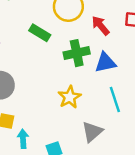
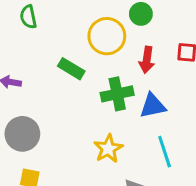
red arrow: (101, 26) -> (147, 60), turned -132

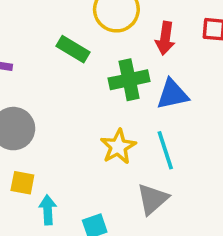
cyan line: (165, 152) -> (165, 150), moved

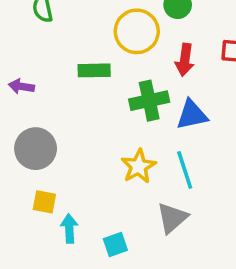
green rectangle: (73, 49) -> (94, 70), turned -32

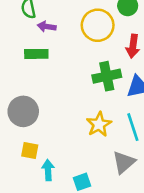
green rectangle: (94, 70) -> (36, 54), moved
purple arrow: (21, 86) -> (47, 27), moved

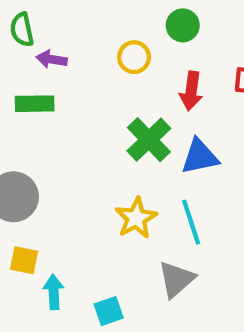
yellow circle: (98, 25) -> (134, 57), size x0.6
green cross: (107, 76) -> (149, 140), turned -32

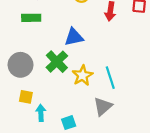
green cross: (149, 140) -> (57, 62), moved
blue triangle: (200, 157) -> (74, 37), moved

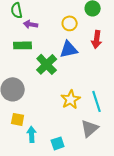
blue triangle: (74, 37) -> (69, 49), moved
green cross: (57, 62) -> (47, 64), moved

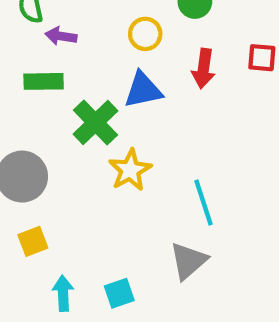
yellow star: (71, 99) -> (130, 170), moved
yellow square: (18, 119) -> (33, 241), turned -32
cyan arrow: (32, 134) -> (63, 293), moved

